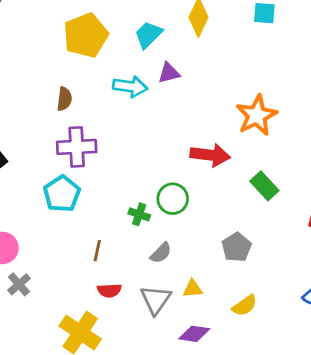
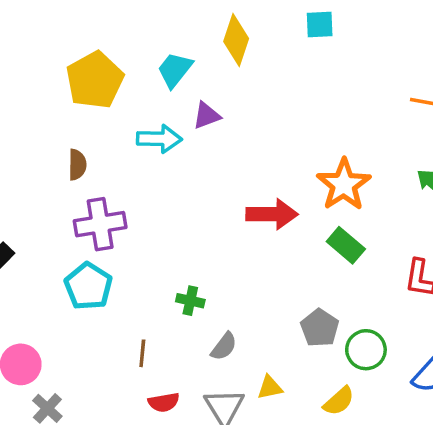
orange star: (257, 115) -> (344, 185), moved
green circle: (173, 199) -> (366, 350), moved

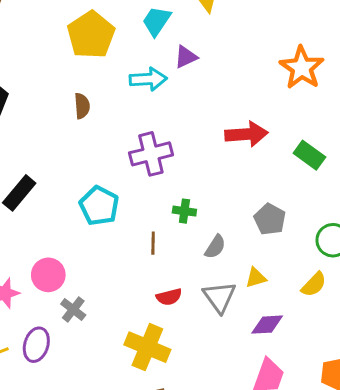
orange star: (344, 185) -> (302, 68), moved
purple cross: (100, 224) -> (151, 154), moved
gray pentagon: (320, 328) -> (270, 219), moved
brown line: (142, 353) -> (153, 243), moved

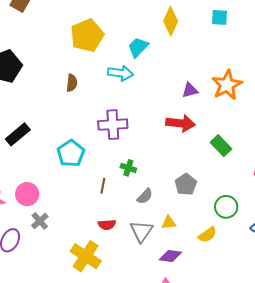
cyan trapezoid: (157, 21) -> (138, 47), moved
purple triangle: (186, 57) -> (190, 90), moved

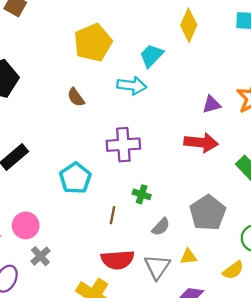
brown semicircle: (72, 83) -> (76, 97), turned 138
gray pentagon: (186, 184) -> (208, 213), size x1.4
red semicircle: (107, 225) -> (118, 260), size x1.6

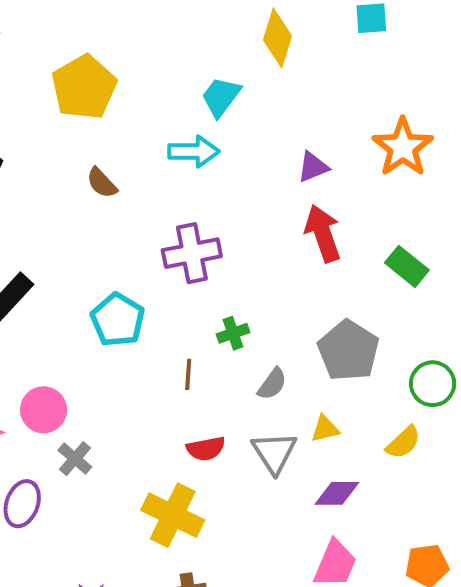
yellow pentagon: (93, 43) -> (84, 87), moved
purple triangle: (212, 104) -> (313, 167), moved
red arrow: (201, 143) -> (323, 233), turned -108
green cross: (142, 194) -> (233, 333), turned -30
red semicircle: (118, 260) -> (206, 449), size x0.7

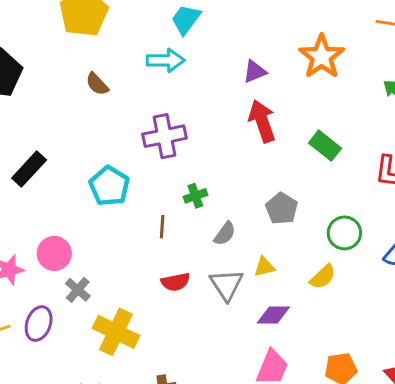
gray pentagon: (348, 351) -> (282, 208), size x0.7
yellow cross: (173, 515) -> (116, 332), moved

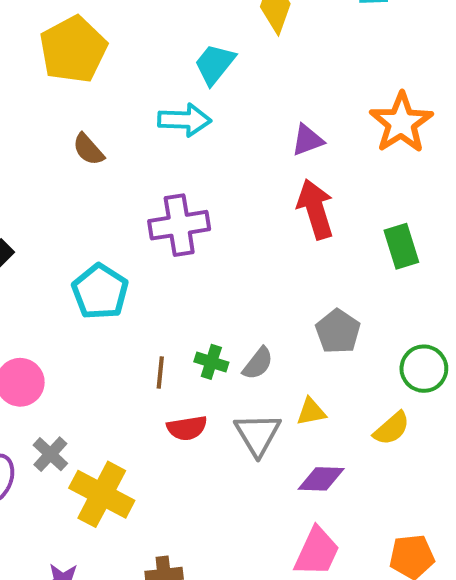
green rectangle: (325, 146) -> (401, 246), turned 32
green cross: (195, 196) -> (211, 362), moved, turned 35
brown line: (162, 227) -> (160, 373), moved
gray cross: (78, 290) -> (50, 454), moved

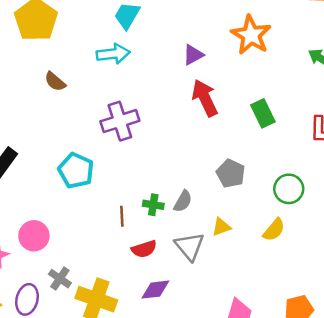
purple diamond: (321, 479) -> (155, 290), moved

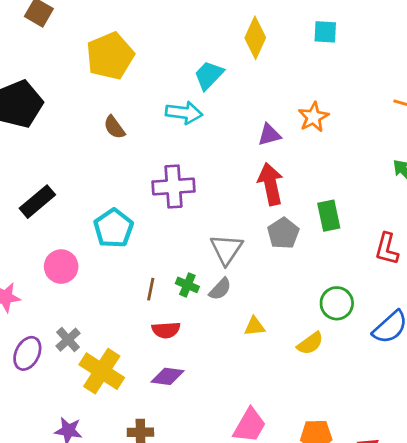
orange star: (251, 35) -> (313, 117), moved, size x0.7
gray pentagon: (231, 173) -> (283, 233), moved
pink circle: (34, 236) -> (61, 267), moved
gray triangle: (190, 246) -> (226, 249), moved

